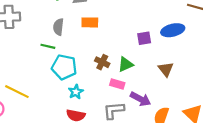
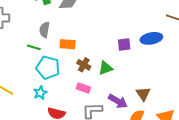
orange rectangle: (90, 22) -> (68, 44), moved
brown triangle: (166, 69) -> (143, 94), moved
pink rectangle: (117, 84) -> (83, 88), moved
cyan star: (76, 92) -> (40, 93), moved

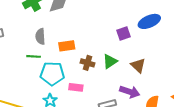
pink rectangle: (83, 88) -> (76, 87), moved
brown triangle: (143, 94) -> (138, 65), moved

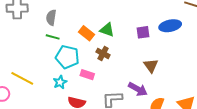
gray semicircle: (40, 36) -> (51, 18), moved
orange rectangle: (67, 46) -> (86, 33), turned 35
green triangle: (110, 61) -> (107, 30), moved, turned 42

